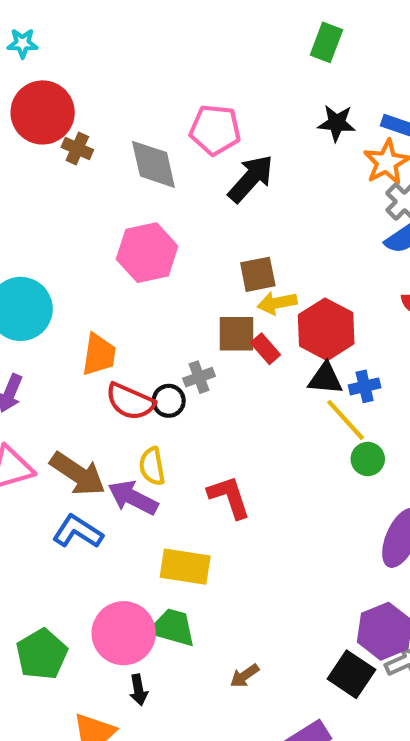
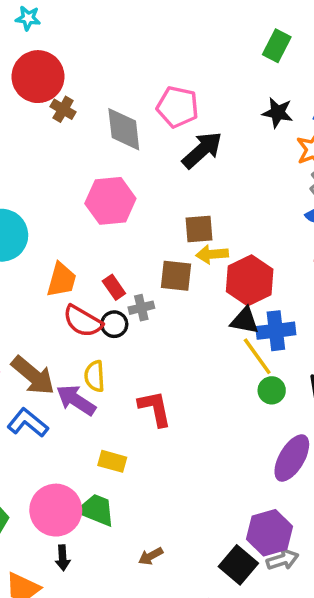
red rectangle: (265, 349) -> (114, 287), moved
blue cross: (365, 386) -> (276, 331), size x1.5
yellow rectangle: (185, 567) -> (112, 461), size x0.7

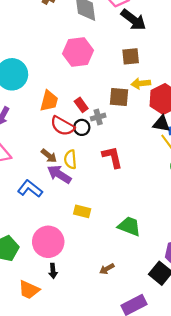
black arrow: (202, 150) -> (134, 20), turned 80
brown square: (199, 229) -> (131, 56), moved
brown arrow: (33, 375) -> (49, 156), moved, size x0.6
red L-shape: (155, 409) -> (112, 157), moved
green trapezoid: (96, 510) -> (129, 226), moved

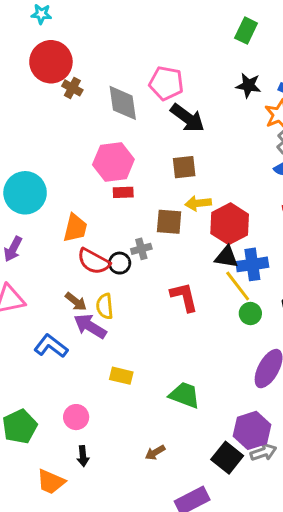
red rectangle: (81, 105) -> (123, 192), moved, turned -56
red L-shape: (112, 157) -> (184, 297), moved
pink circle: (48, 242) -> (76, 417), size x0.6

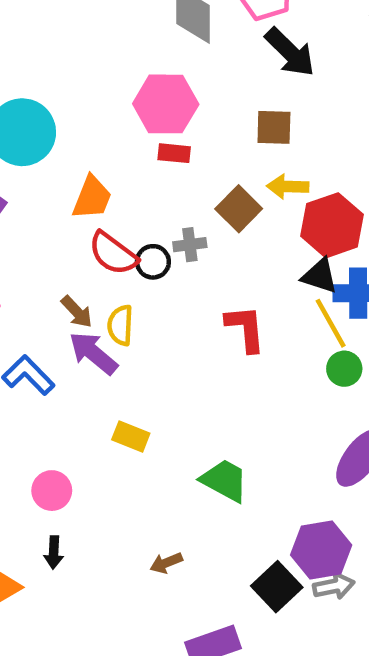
brown square: (169, 222) -> (239, 209), turned 32

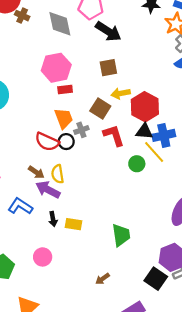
orange trapezoid: (92, 198) -> (64, 118), moved, turned -30
red L-shape: (245, 328) -> (114, 135), moved
green circle: (344, 369) -> (137, 164), moved
green trapezoid: (224, 480) -> (121, 235), turned 65
black arrow: (54, 552) -> (53, 219), moved

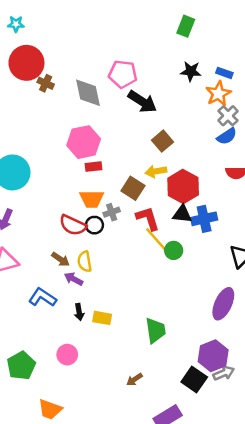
brown square: (108, 68) -> (163, 141), moved, turned -30
orange trapezoid: (64, 118) -> (92, 199), turned 110
yellow line: (154, 152) -> (156, 239), moved
purple arrow: (48, 190) -> (74, 279), size x0.7

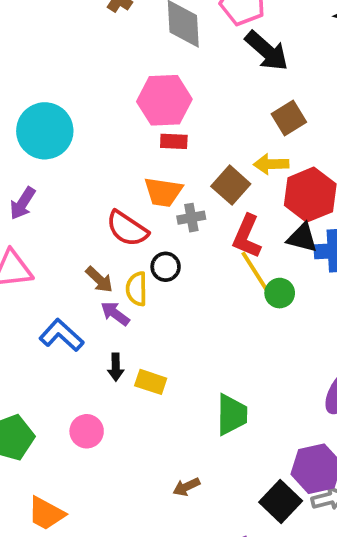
red L-shape: (148, 218) -> (247, 236), turned -148
black circle: (94, 225) -> (166, 267), moved

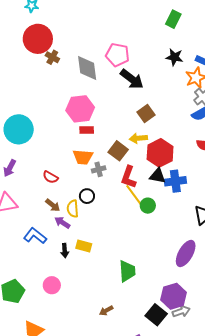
red semicircle: (127, 229) -> (50, 177), moved, size x0.7
yellow rectangle: (151, 382) -> (84, 246), moved

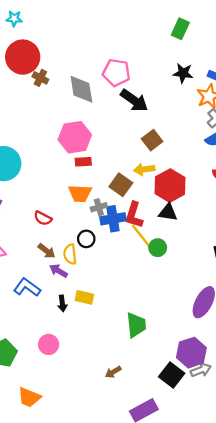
blue cross: (175, 181) -> (113, 219), moved

